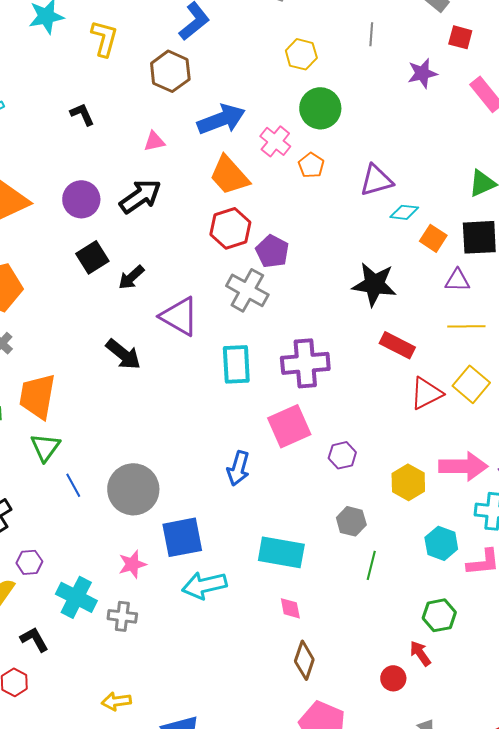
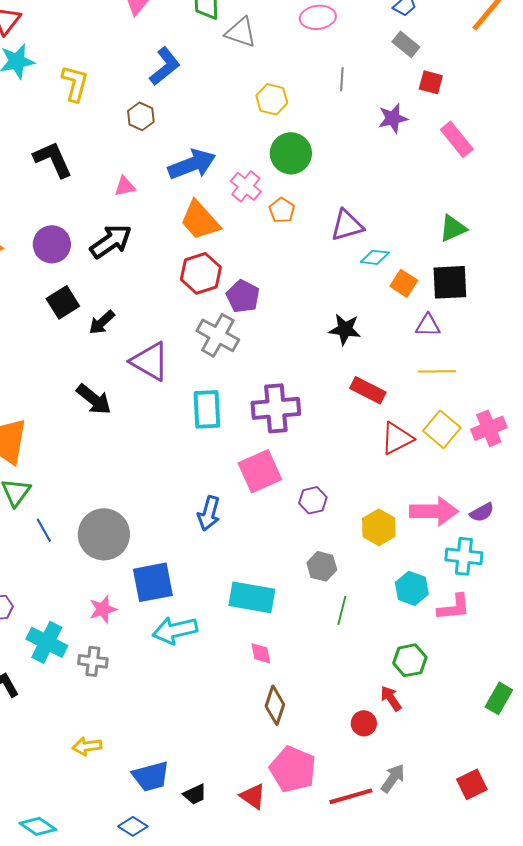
brown hexagon: (170, 71) -> (141, 116), size x0.7
black L-shape: (82, 114) -> (53, 159), size x1.6
black star: (374, 284) -> (345, 329), size x0.7

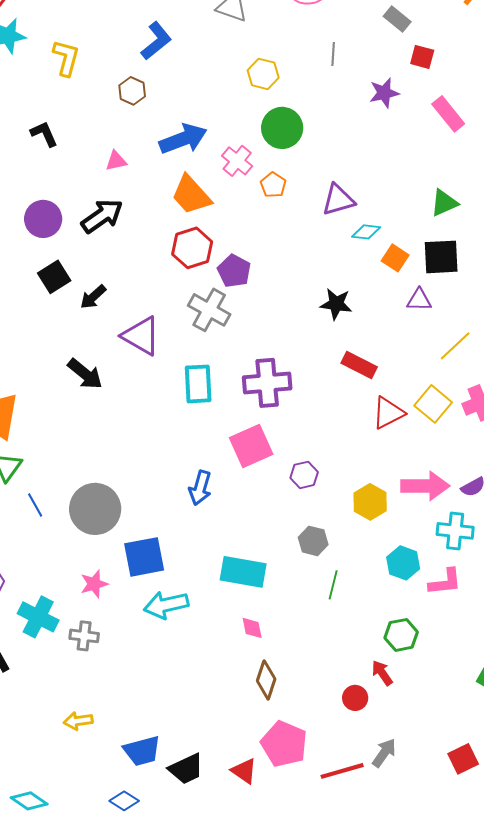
black L-shape: (53, 159) -> (44, 134), size x0.7
yellow line: (437, 371) -> (455, 346), moved, turned -42
black trapezoid: (195, 794) -> (186, 769), size x1.5

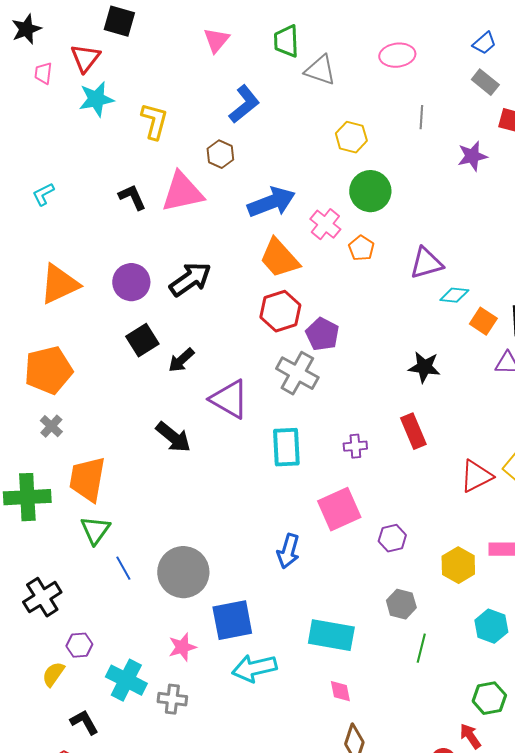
pink triangle: (116, 161) -> (182, 192), moved, size x2.0
red rectangle: (359, 365) -> (413, 431), moved, turned 40
purple cross: (267, 383) -> (355, 446), size x0.5

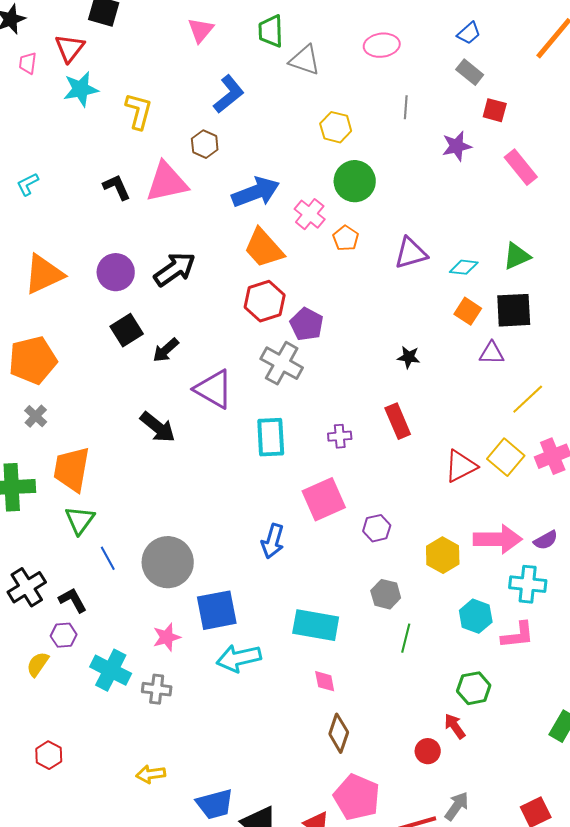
cyan diamond: (454, 295) -> (464, 267), moved
black star: (424, 367) -> (409, 357), size x0.7
black L-shape: (84, 722) -> (73, 600), moved

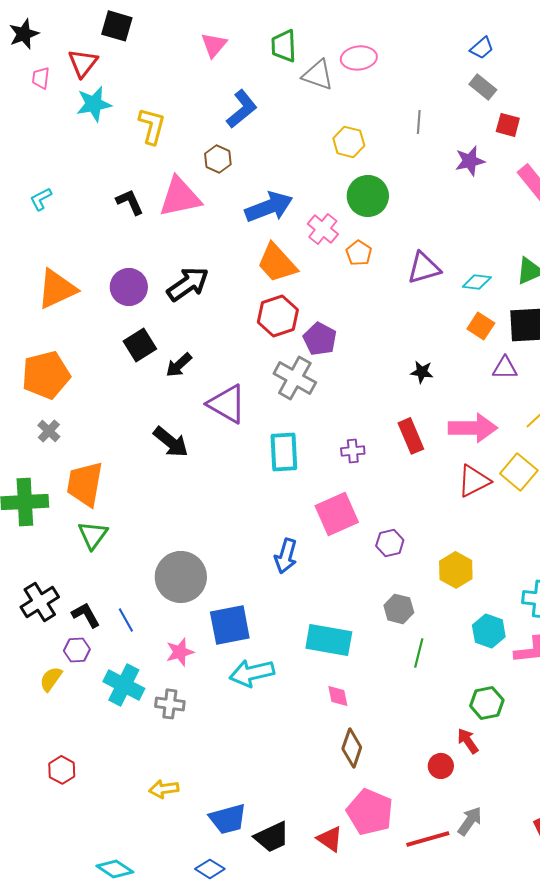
pink ellipse: (382, 45) -> (359, 58), moved
pink arrow: (498, 539) -> (473, 428), moved
blue line: (108, 558) -> (126, 620), moved

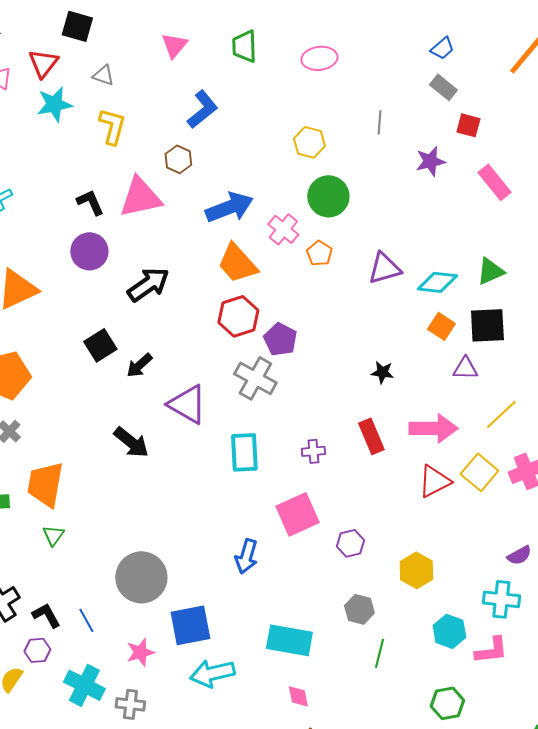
gray triangle: (318, 75) -> (103, 75), moved, size x0.7
cyan diamond: (477, 282) -> (437, 282), size x1.4
purple circle: (129, 287) -> (89, 251), moved
green triangle: (93, 535) -> (53, 535), size x0.7

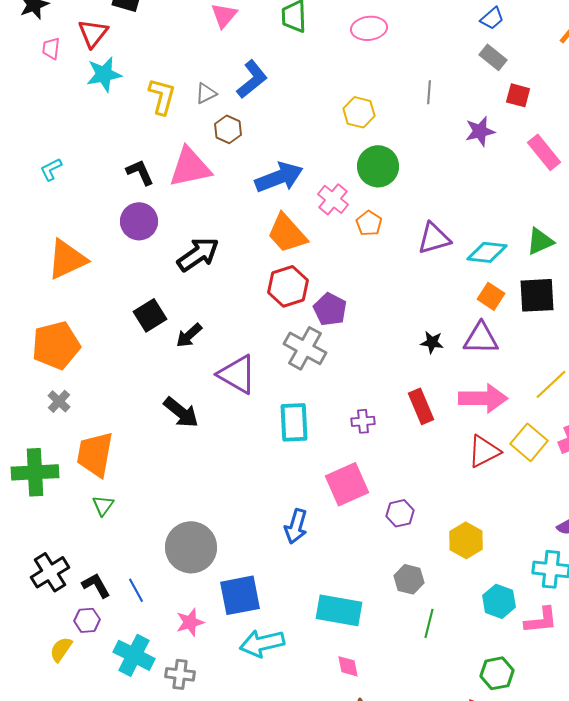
gray triangle: (103, 75) -> (206, 93), moved, turned -45
purple triangle: (465, 368) -> (481, 338), moved, size x1.4

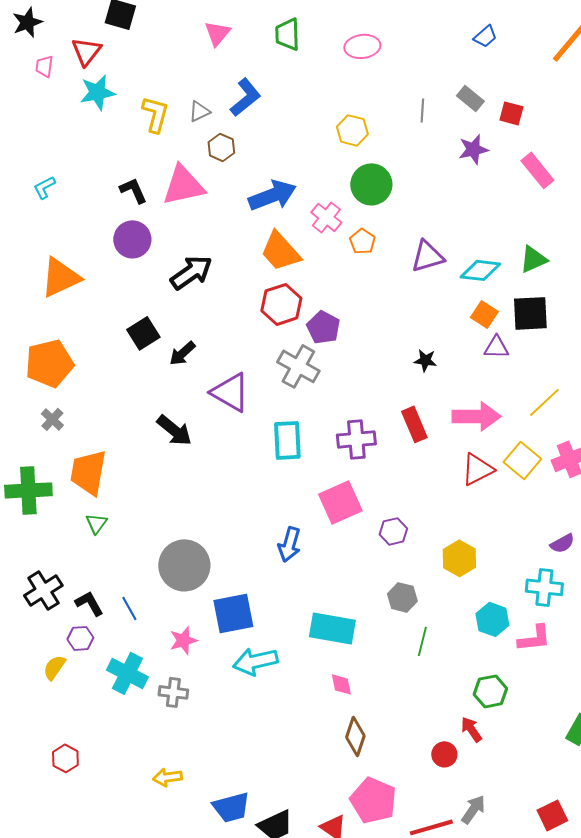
gray rectangle: (493, 57) -> (470, 98), moved
purple triangle: (481, 338) -> (496, 347), moved, size x0.7
purple cross: (363, 421) -> (356, 439), size x1.6

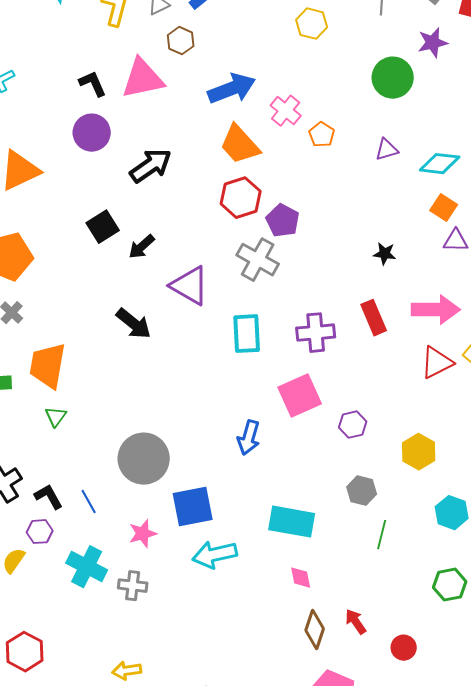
green circle: (371, 184) -> (393, 78), moved
purple triangle: (427, 256) -> (387, 150), size x0.7
red arrow: (471, 729) -> (356, 622), moved
red hexagon: (65, 758) -> (25, 652), size x1.4

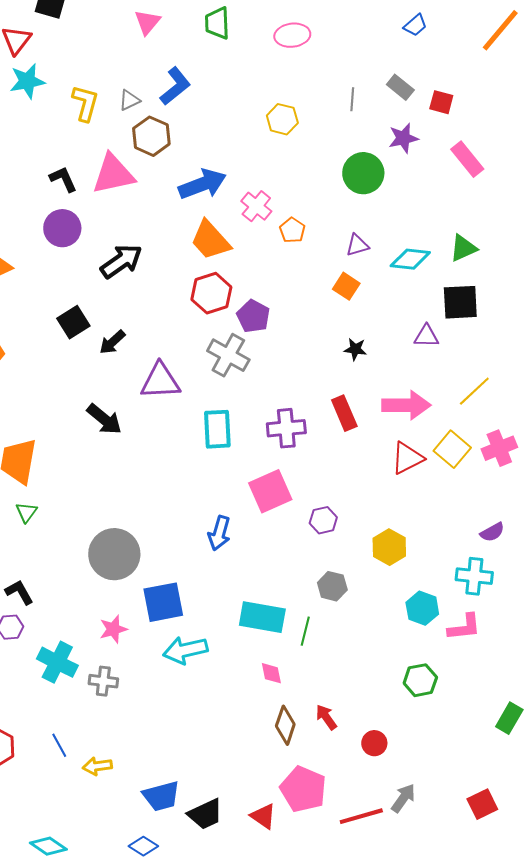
brown hexagon: (181, 41) -> (151, 136), size x1.4
orange square: (444, 208) -> (346, 286), moved
purple triangle: (190, 286) -> (160, 381), turned -33
blue line: (89, 502) -> (59, 745), moved
green line: (382, 535) -> (305, 631), moved

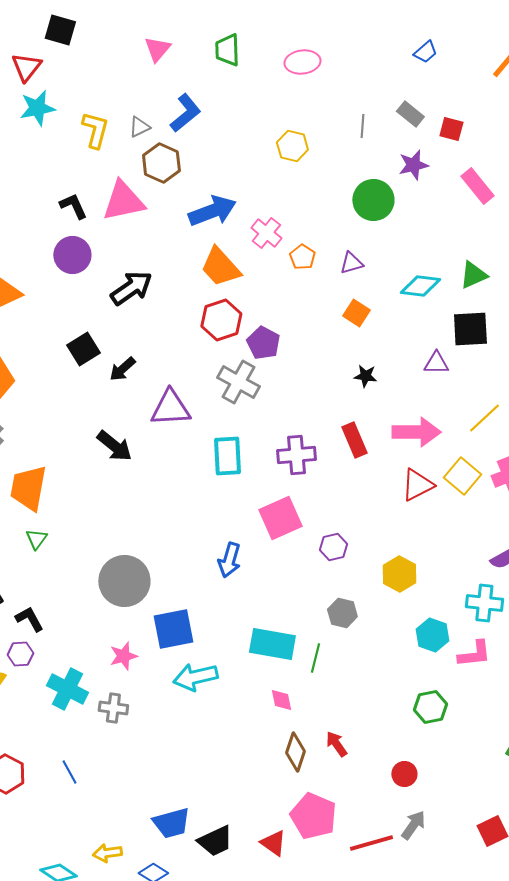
purple triangle: (357, 245) -> (351, 263), moved
red circle: (374, 743) -> (404, 774), moved
yellow arrow: (97, 766) -> (107, 853), moved

